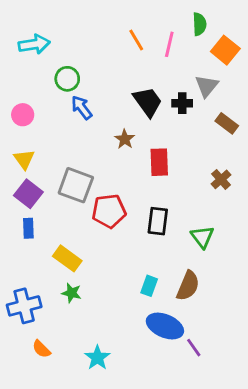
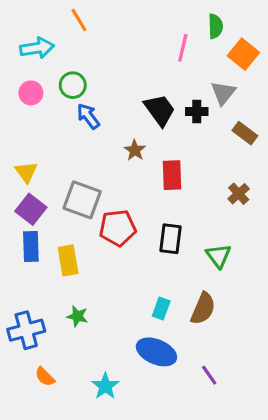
orange line: (136, 40) -> (79, 20), moved
pink circle: (23, 115) -> (31, 93), moved
blue rectangle: (28, 228) -> (31, 246), size x1.4
yellow rectangle: (67, 258) -> (68, 260), moved, turned 44
blue ellipse: (165, 326) -> (156, 352), moved

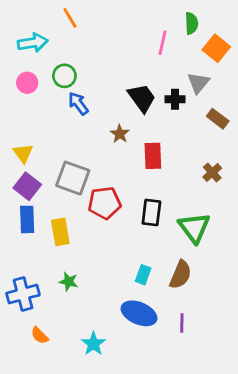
green triangle: (219, 256) -> (194, 228), size x1.4
purple line: (209, 375) -> (182, 323), moved, turned 36

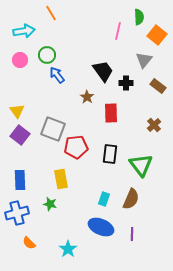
black cross: (175, 99) -> (126, 83), moved
blue rectangle: (27, 219) -> (20, 180), moved
yellow rectangle: (60, 232) -> (61, 179), moved

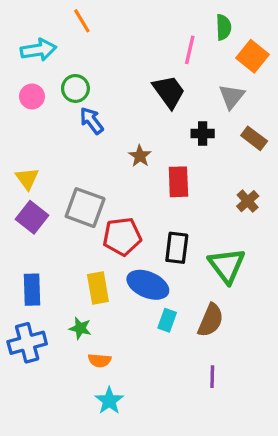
black trapezoid: (103, 71) -> (169, 92), moved
blue ellipse: (101, 227) -> (148, 285), moved
orange semicircle: (29, 243) -> (100, 360), moved, turned -40

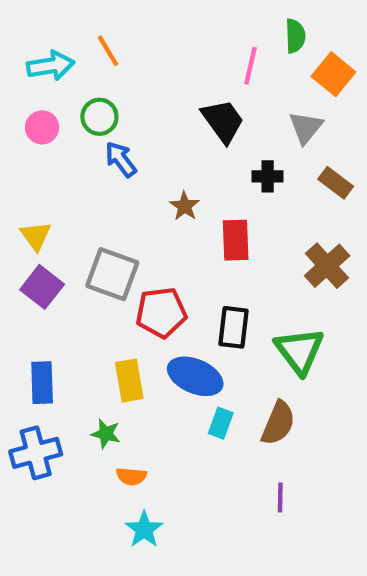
orange line: (82, 21) -> (108, 51), moved
brown cross: (248, 201) -> (327, 266), size x1.5

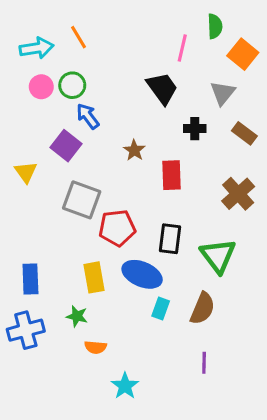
pink circle: (42, 127) -> (41, 87), moved
purple square: (42, 287) -> (66, 146), moved
cyan star: (144, 529) -> (125, 386), moved

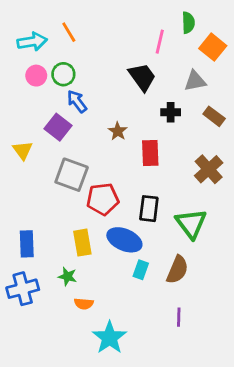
gray triangle: (223, 93) -> (195, 81), turned 40
cyan star: (125, 386) -> (110, 338), size x1.4

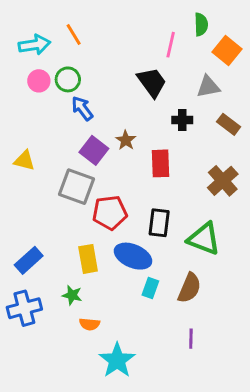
purple square: (58, 127) -> (94, 150), moved
yellow triangle: (23, 150) -> (24, 161), turned -40
green triangle: (191, 224) -> (204, 239), turned -32
blue rectangle: (27, 244) -> (29, 260), turned 50

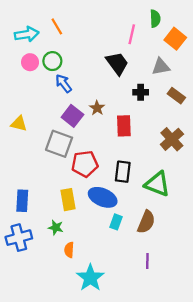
blue rectangle: (29, 260) -> (22, 201), turned -45
orange semicircle: (90, 324) -> (69, 250), turned 88

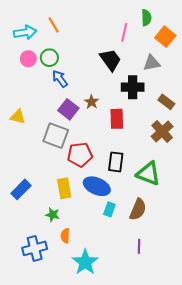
black cross: (141, 92) -> (133, 87), size x1.5
brown rectangle: (176, 96) -> (166, 102), moved
blue rectangle: (22, 201) -> (21, 189), turned 42
blue cross: (19, 238) -> (35, 248), moved

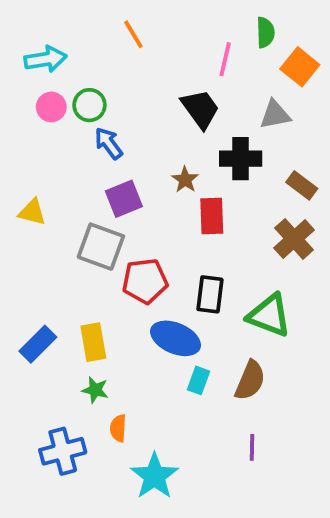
orange line: (54, 25) -> (133, 34), moved
brown star: (92, 102) -> (185, 180), moved
purple square: (68, 109) -> (124, 199), turned 30
yellow rectangle: (64, 188) -> (93, 342), moved

